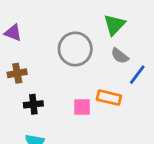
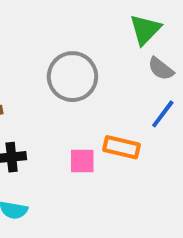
green triangle: (114, 25) -> (145, 29), moved
gray semicircle: (120, 56) -> (161, 69), moved

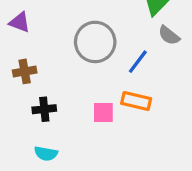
blue line: (163, 114) -> (138, 62), moved

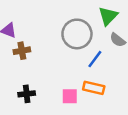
gray circle: (95, 42) -> (77, 34), moved
brown cross: (25, 71) -> (22, 51), moved

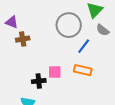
black cross: (27, 94) -> (39, 81), moved
pink square: (70, 96) -> (55, 72), moved

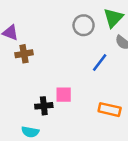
gray circle: (69, 25) -> (84, 25), moved, size x0.7
orange rectangle: (83, 70) -> (110, 110), moved

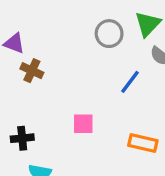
brown cross: (24, 54) -> (32, 71), turned 35
black cross: (44, 106) -> (22, 138), moved

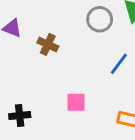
brown cross: (32, 71) -> (48, 44), moved

